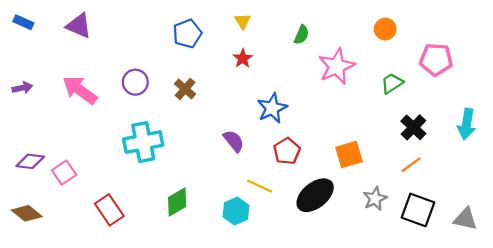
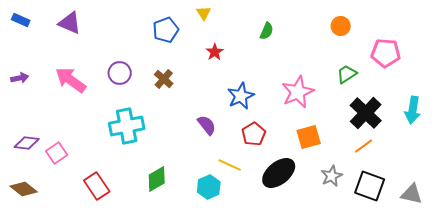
yellow triangle: (243, 21) -> (204, 13), moved
pink star: (337, 66) -> (298, 92), moved
black cross: (413, 127) -> (366, 113), size x1.4

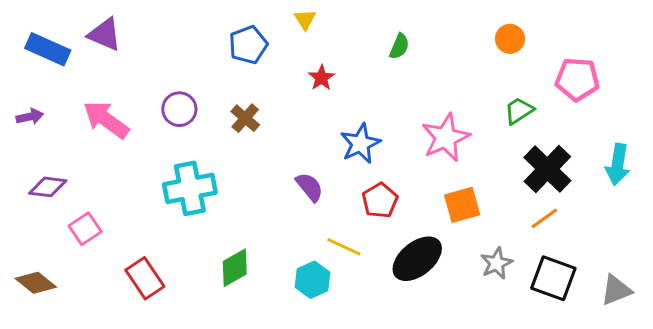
blue rectangle: (21, 20) -> (48, 49), moved, size x1.6
purple diamond: (27, 143) -> (48, 187), moved
gray triangle: (412, 194) -> (616, 290), turned -35

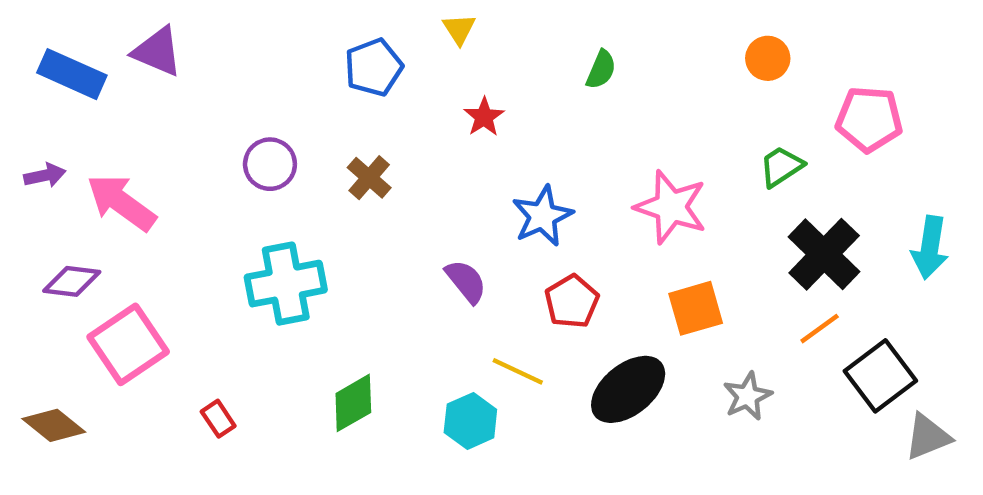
pink arrow: (106, 120) -> (121, 202), moved
pink star: (446, 138) -> (671, 207), turned -30
pink square: (85, 229) -> (128, 344), size x1.6
red rectangle: (145, 278) -> (218, 419), size x0.6
black square: (553, 278) -> (880, 376), moved, turned 33

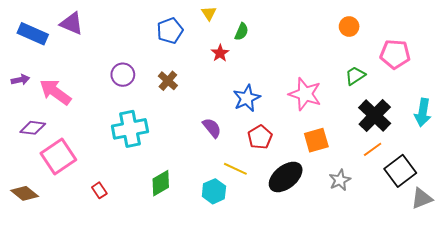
green semicircle: (601, 70) -> (242, 32), moved

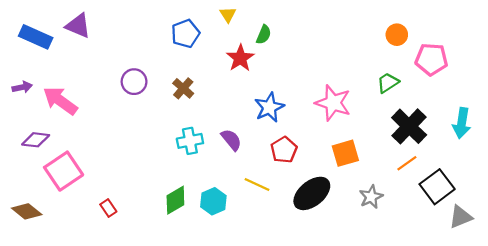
orange circle: (349, 27) -> (397, 35), moved
red star: (220, 53) -> (240, 58), size x1.4
cyan cross: (130, 129) -> (190, 141), moved, size x0.7
cyan hexagon: (214, 191) -> (213, 201), moved

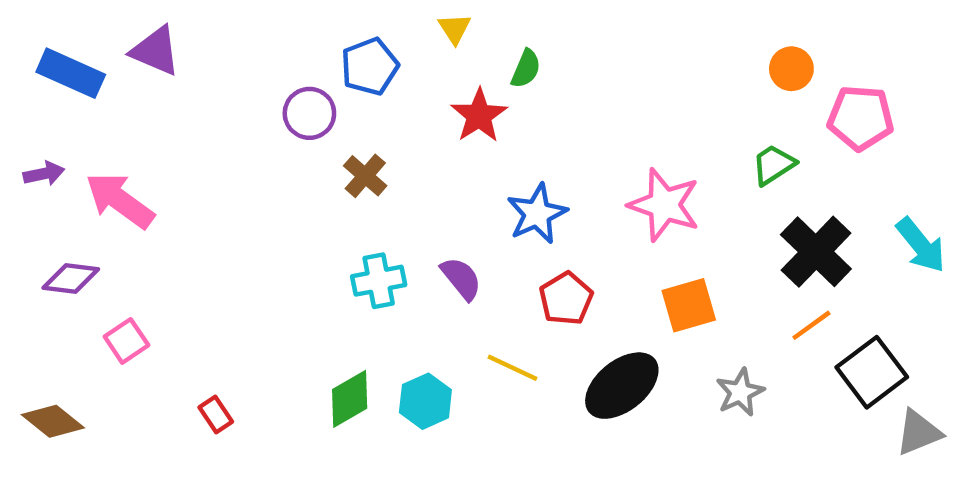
purple circle: (134, 82) -> (309, 113), moved
cyan arrow: (462, 123) -> (921, 245), turned -48
pink square: (64, 171) -> (126, 341), size x0.6

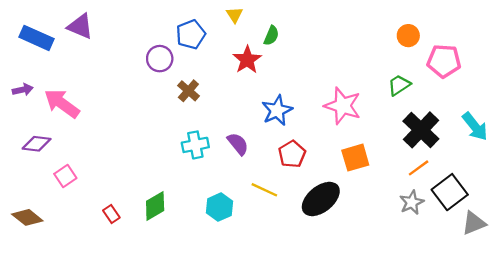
gray star: (740, 392) -> (412, 202), moved
green diamond: (350, 399) -> (155, 206), moved

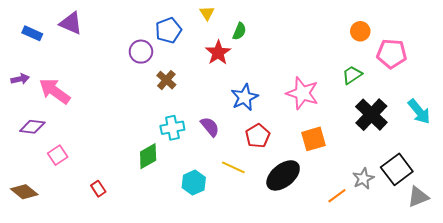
blue rectangle: (37, 38) -> (32, 33), size x0.7
orange line: (419, 168) -> (337, 196), moved
green diamond: (155, 206) -> (148, 156), moved

